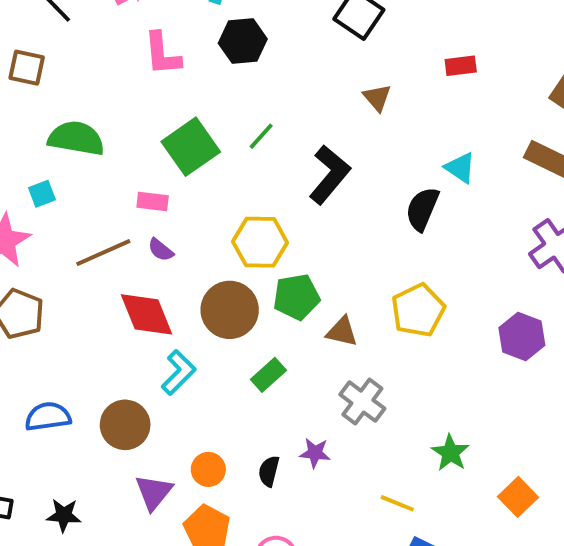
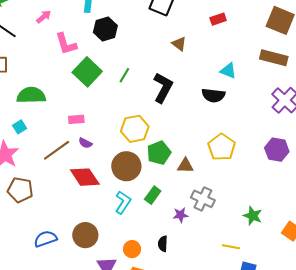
green square: (191, 147) -> (87, 72), moved
black semicircle: (422, 209) -> (213, 95), turned -95
cyan L-shape: (179, 372) -> (123, 202), moved
purple star: (315, 453) -> (181, 215), moved

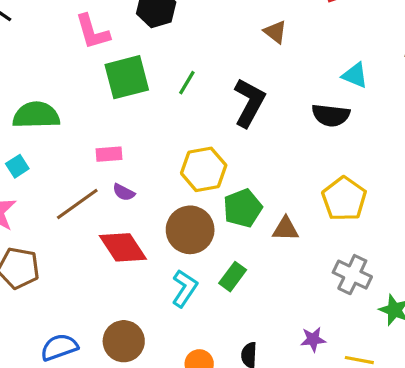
green square: (87, 72) -> (127, 77), turned 32
gray cross: (203, 199) -> (352, 275), moved
purple star: (181, 215) -> (313, 339), moved

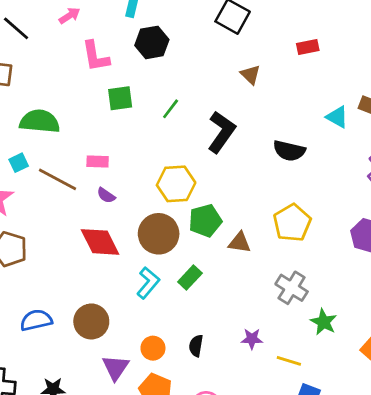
cyan triangle: (355, 75) -> (337, 117), moved
green square: (127, 77) -> (120, 98), size x0.7
brown line: (77, 204) -> (57, 179), moved, turned 57

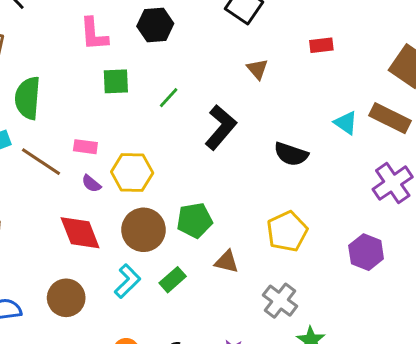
green semicircle: (40, 121) -> (28, 98), turned -96
yellow hexagon: (176, 184) -> (132, 172), moved
brown triangle: (240, 242) -> (227, 262), moved
brown circle: (91, 321) -> (66, 298), moved

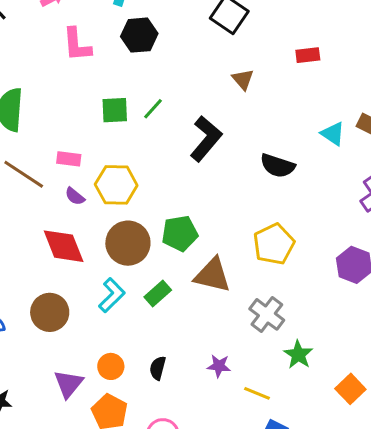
green square: (116, 81) -> (115, 110), moved
brown triangle: (227, 262) -> (212, 275), size x1.5

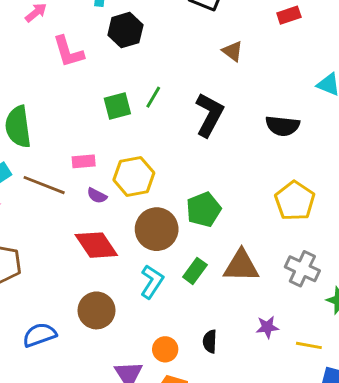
brown triangle: (212, 275) -> (241, 266), moved

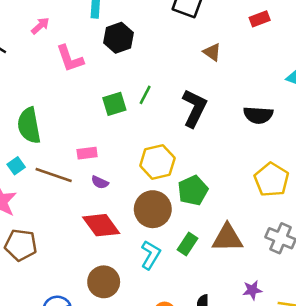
yellow hexagon: (134, 176) -> (157, 162), moved

